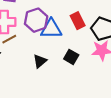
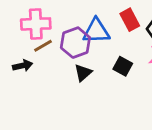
purple hexagon: (36, 20) -> (75, 43), moved

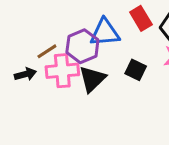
pink cross: (36, 24) -> (62, 71), moved
black triangle: (83, 73) -> (92, 79), size x1.4

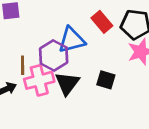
brown line: (47, 51) -> (23, 65), turned -48
black square: (136, 70) -> (106, 80), moved

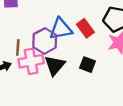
red rectangle: (102, 22) -> (85, 28), moved

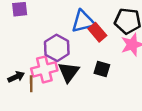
blue triangle: (61, 29) -> (83, 21), moved
brown line: (18, 48) -> (31, 84), moved

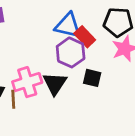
blue triangle: (83, 21) -> (68, 25), turned 30
purple hexagon: (57, 48) -> (71, 52), moved

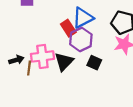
blue triangle: (68, 25) -> (83, 18), turned -50
red rectangle: (85, 37) -> (68, 28), moved

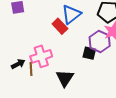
purple hexagon: (81, 39) -> (100, 41), moved
black triangle: (64, 62) -> (65, 78), moved

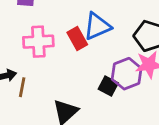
pink cross: (41, 56) -> (38, 42), moved

